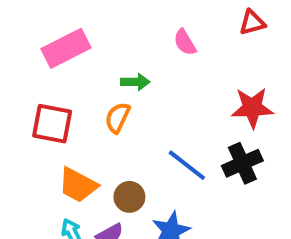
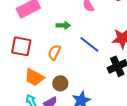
orange semicircle: (118, 118) -> (54, 52), moved
blue line: (187, 165) -> (89, 44), moved

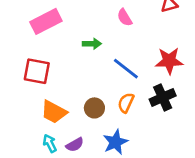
orange semicircle: (54, 52) -> (126, 103), moved
brown circle: (60, 83) -> (94, 108), moved

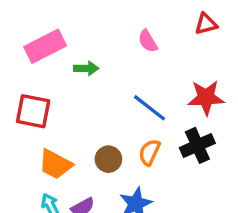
green arrow: (92, 44) -> (86, 68), moved

